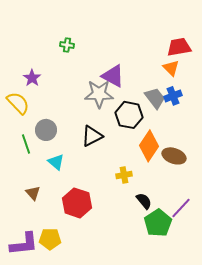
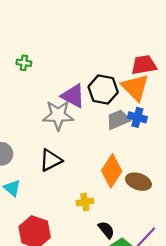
orange triangle: (171, 68) -> (135, 87), size x1.6
blue cross: (173, 96) -> (137, 117), turned 36
gray trapezoid: (155, 98) -> (118, 120), turned -75
black hexagon: (129, 115) -> (103, 90), moved

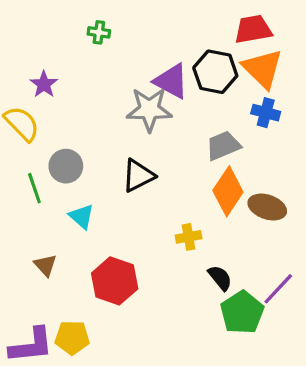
red trapezoid: (144, 65) -> (253, 29), moved
gray trapezoid: (118, 120) -> (223, 146), moved

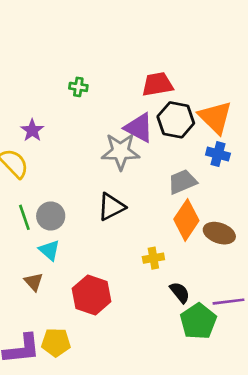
red trapezoid: (253, 29) -> (157, 84), moved
gray circle: (66, 166) -> (51, 216), moved
cyan triangle: (82, 216) -> (49, 250), moved
purple line: (278, 289) -> (229, 302), turned 40

